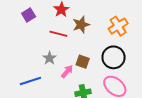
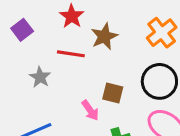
gray star: (49, 58) -> (40, 77), moved
pink arrow: (67, 71) -> (90, 110), turned 112

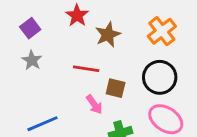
red line: (71, 54) -> (86, 69), moved
gray star: (40, 77) -> (32, 60), moved

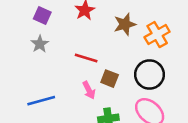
purple square: (30, 28) -> (42, 16), turned -36
brown star: (108, 35) -> (125, 24), moved

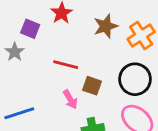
purple square: (42, 16) -> (30, 29), moved

